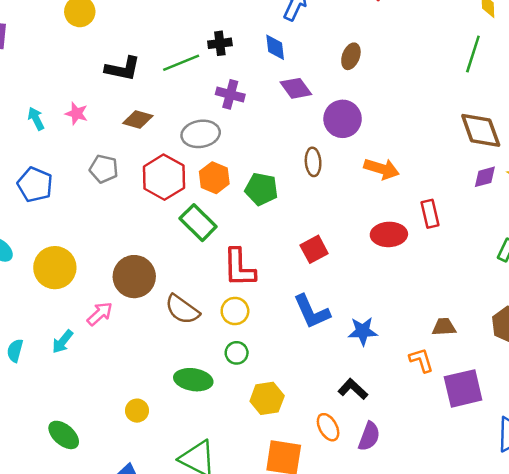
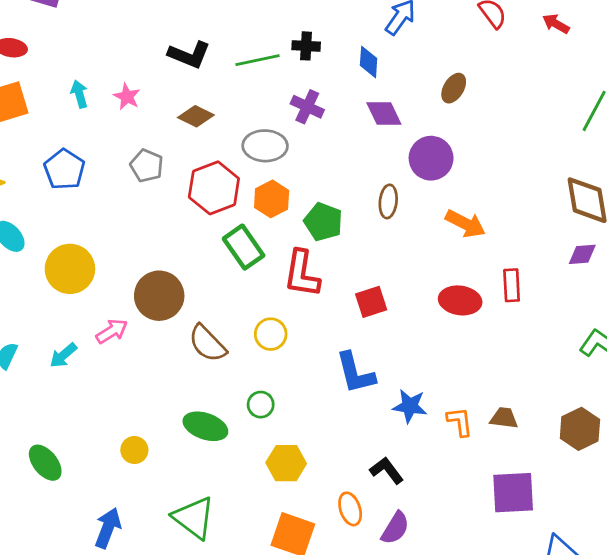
red L-shape: (239, 268) -> (302, 274), moved
yellow circle: (235, 311) -> (271, 334), moved
orange L-shape: (421, 360) -> (460, 422), moved

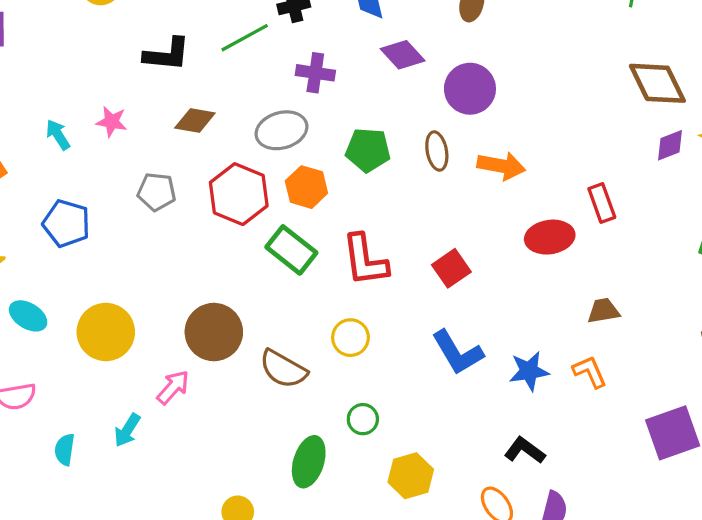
green pentagon: (323, 222) -> (368, 150), moved
orange arrow: (465, 224) -> (501, 166), moved
brown trapezoid: (504, 418) -> (603, 311), moved
green ellipse: (205, 426) -> (309, 462), turned -75

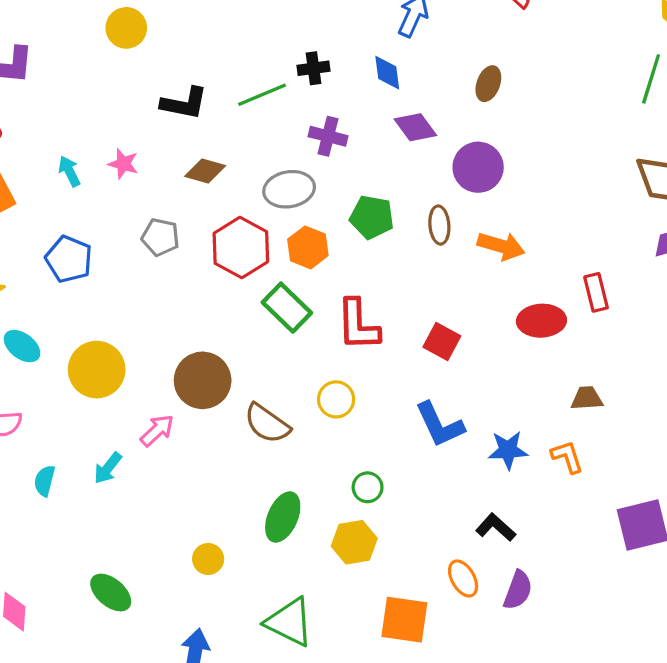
red square: (451, 268) -> (442, 342), turned -33
green circle: (363, 419) -> (368, 487), moved
yellow hexagon: (411, 476) -> (354, 542), moved

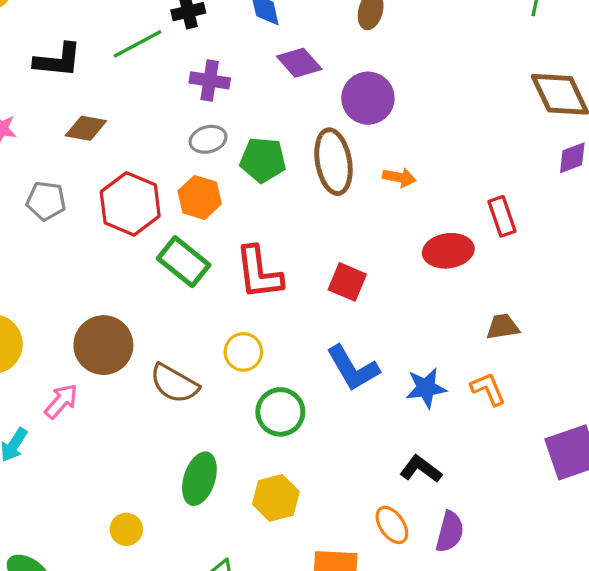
gray ellipse: (289, 189) -> (208, 139), moved, size x0.7
brown ellipse: (439, 225) -> (333, 162), size x1.6
orange arrow: (501, 246) -> (399, 177), size x0.7
green circle: (368, 487) -> (280, 412), moved, size x1.5

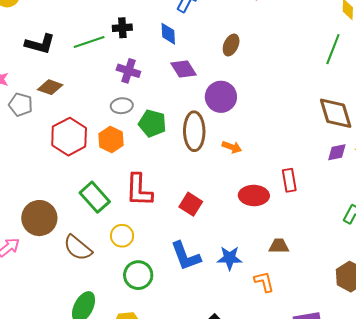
gray pentagon: (46, 201) -> (21, 105), moved
green rectangle: (184, 262) -> (95, 197), moved
blue star: (426, 388) -> (230, 258), moved

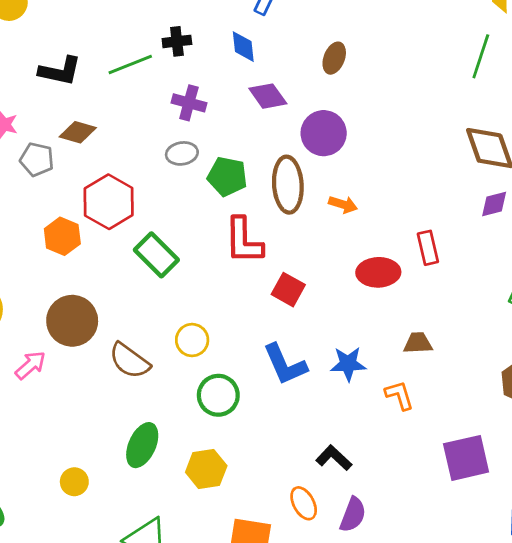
orange hexagon: (111, 139) -> (62, 236), moved
red L-shape: (139, 190) -> (244, 241), moved
green rectangle: (95, 197) -> (156, 255), moved

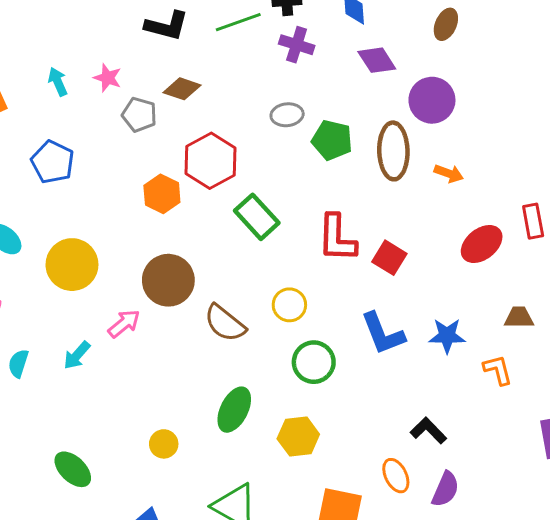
purple cross: (189, 103) -> (297, 45), moved
red L-shape: (244, 241) -> (337, 238), moved
red ellipse: (378, 272) -> (482, 244), turned -39

